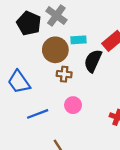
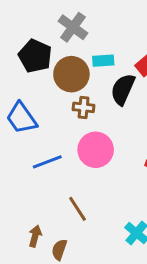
black pentagon: (29, 23) -> (35, 56), moved
pink circle: (73, 105) -> (96, 150), size x1.5

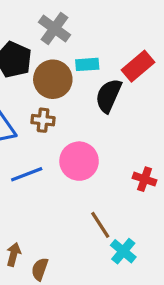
brown cross: (84, 107) -> (43, 120), moved
brown line: (77, 209) -> (100, 225), moved

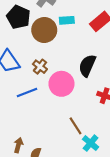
black semicircle: (109, 96) -> (87, 66), moved
brown cross: (43, 120) -> (40, 67), moved, turned 32

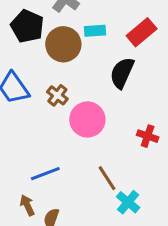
black semicircle: (87, 66) -> (122, 73), moved
blue line: (27, 92) -> (45, 174), moved
brown arrow: (18, 145) -> (27, 205), turned -40

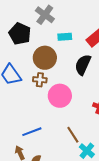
brown circle: (63, 44) -> (45, 58), moved
brown cross: (57, 95) -> (40, 80), turned -32

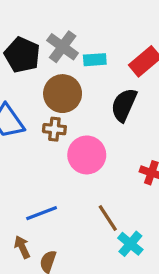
gray cross: (45, 15) -> (63, 47), moved

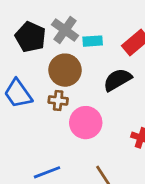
black semicircle: (124, 105) -> (117, 80), turned 36

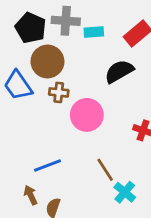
gray cross: (65, 30) -> (66, 21), turned -32
brown circle: (65, 70) -> (47, 62), moved

